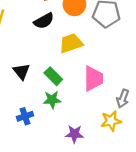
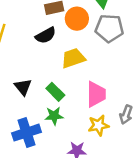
blue cross: (25, 116) -> (26, 133), size x1.6
yellow star: (111, 121) -> (98, 125), moved

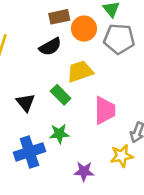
green rectangle: (55, 92) -> (61, 95), moved
yellow star: (98, 125) -> (122, 156), moved

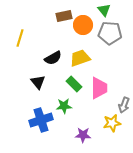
black semicircle: (50, 47) -> (53, 58), moved
green rectangle: (61, 95) -> (74, 84), moved

